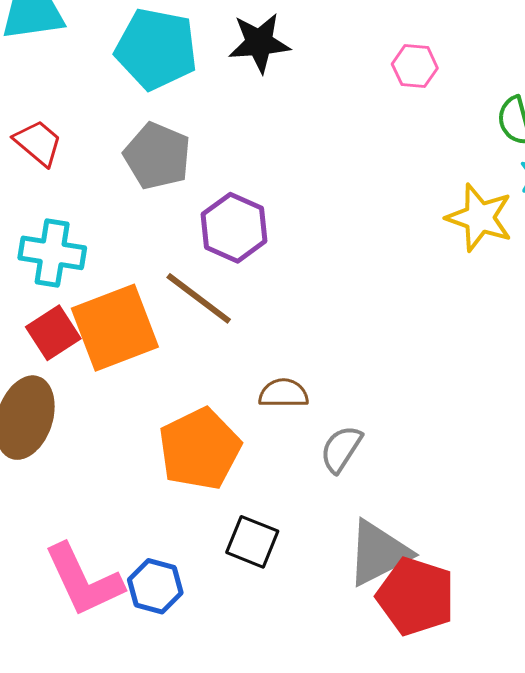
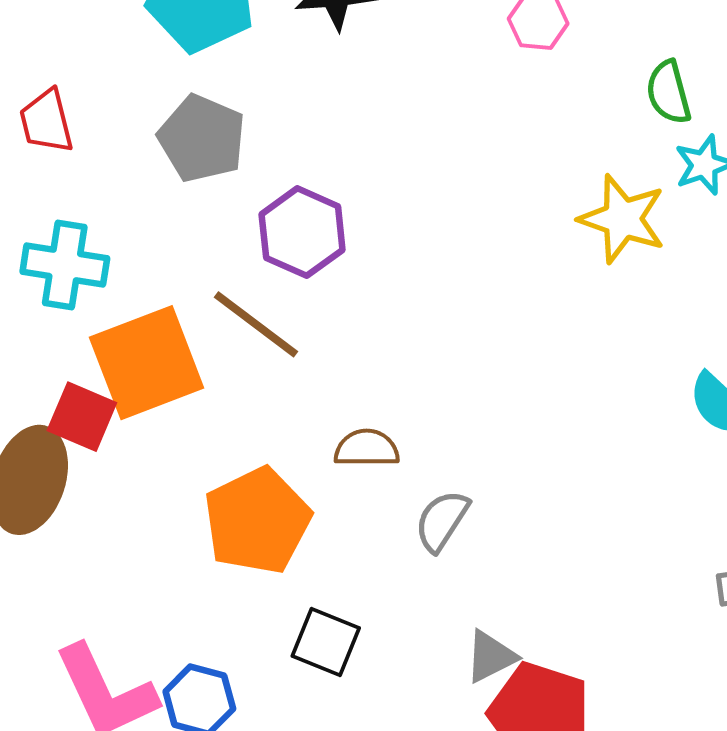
red trapezoid: (38, 143) -> (46, 121), turned -144
red square: (53, 333) -> (82, 417), moved, turned -34
gray triangle: (378, 553) -> (491, 657), size x0.6

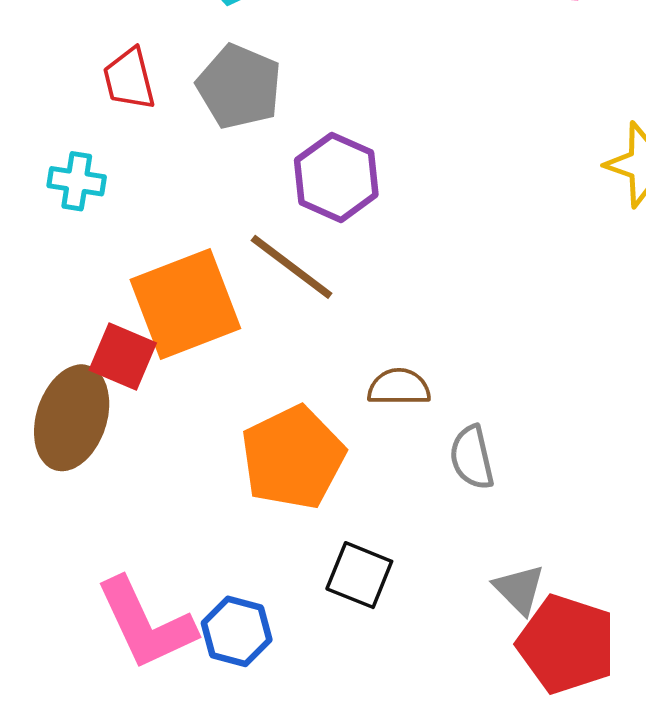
red trapezoid: (46, 121) -> (129, 79), moved
cyan cross: (65, 265) -> (77, 181), moved, size x0.7
gray semicircle: (442, 521) -> (472, 457), turned -46
gray triangle: (491, 657) -> (519, 589), turned -48

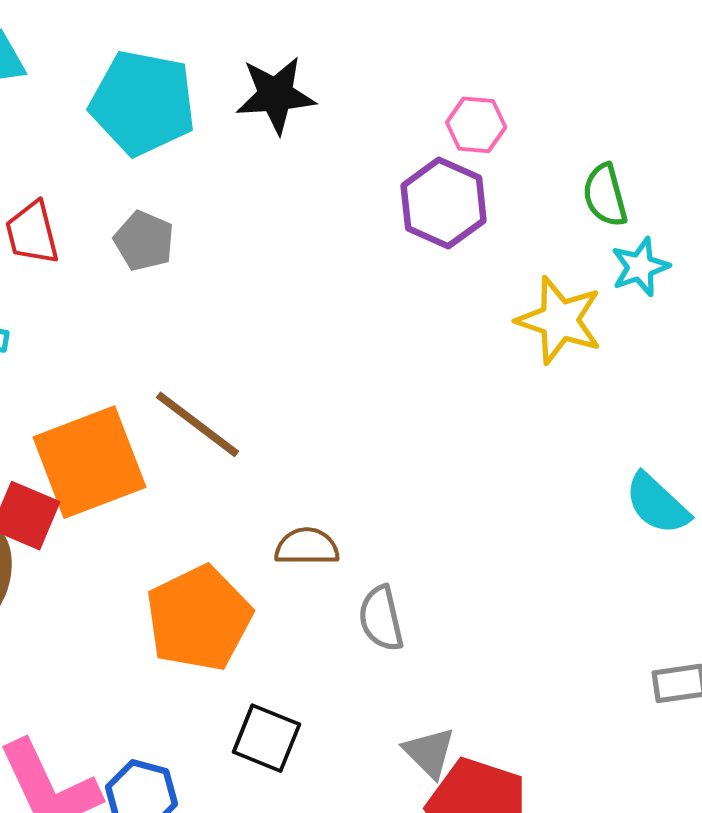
gray pentagon: (239, 87) -> (144, 241), size x0.7
purple hexagon: (336, 177) -> (444, 203), moved

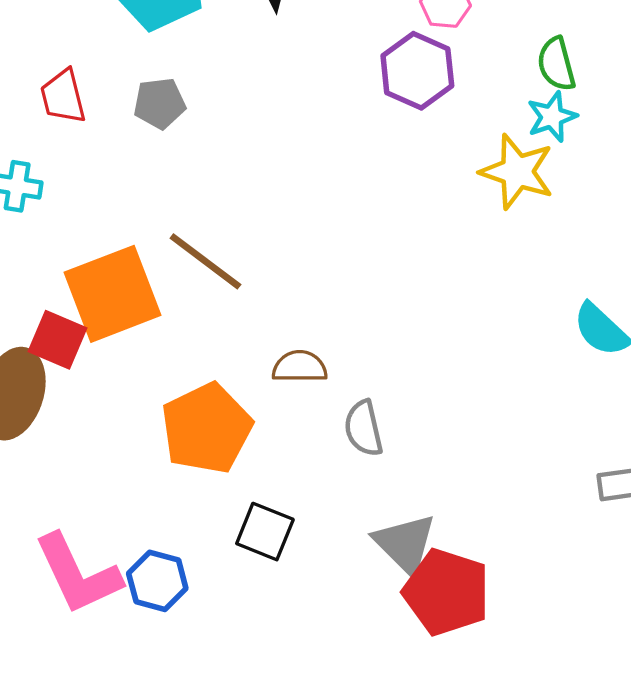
gray pentagon: (144, 241) -> (160, 103), turned -30
cyan star: (640, 267) -> (552, 117), moved
gray triangle: (429, 752) -> (405, 544), size x1.4

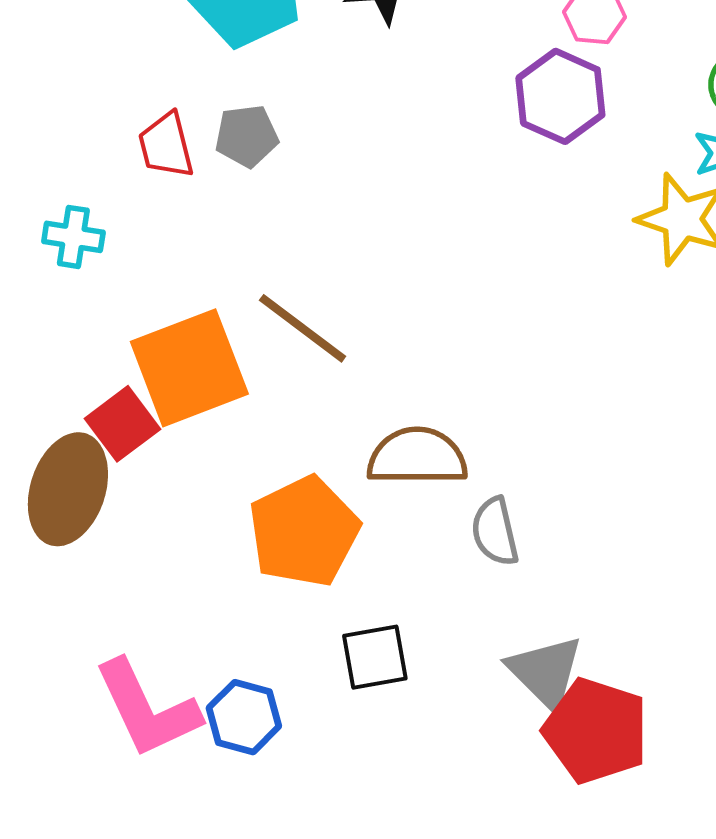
red trapezoid: (63, 97) -> (166, 146), moved
red square: (58, 340) -> (122, 424), turned 30
brown semicircle: (300, 367) -> (417, 457), size x1.5
black square: (265, 532) -> (375, 657), turned -32

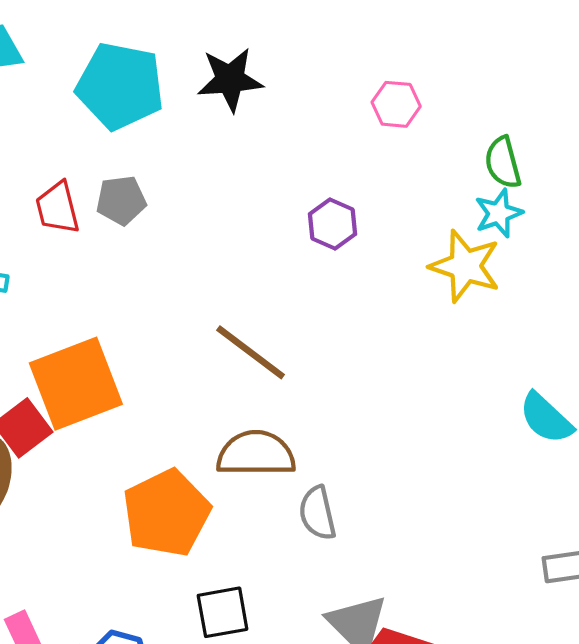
purple hexagon: (560, 96) -> (333, 224), moved, size x0.7
brown line: (303, 328) -> (251, 352), moved

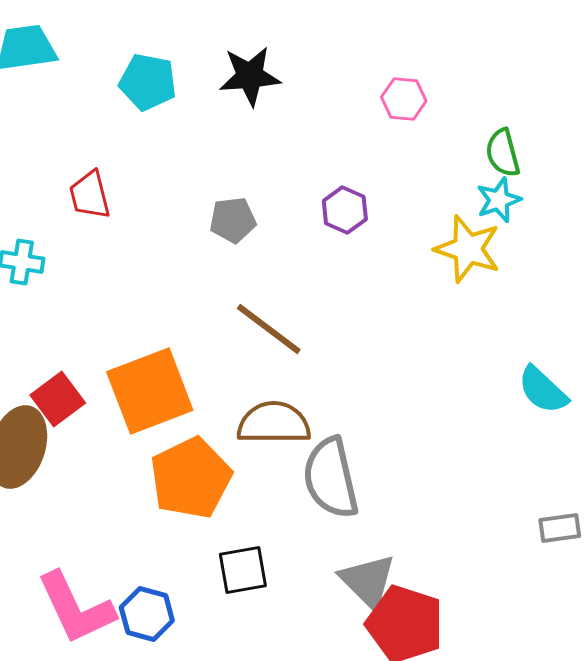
cyan pentagon: (120, 86) -> (148, 82), size x0.7
gray pentagon: (121, 200) -> (233, 220), moved
orange square: (76, 384) -> (150, 391), moved
gray semicircle: (317, 513) -> (331, 478), size x1.6

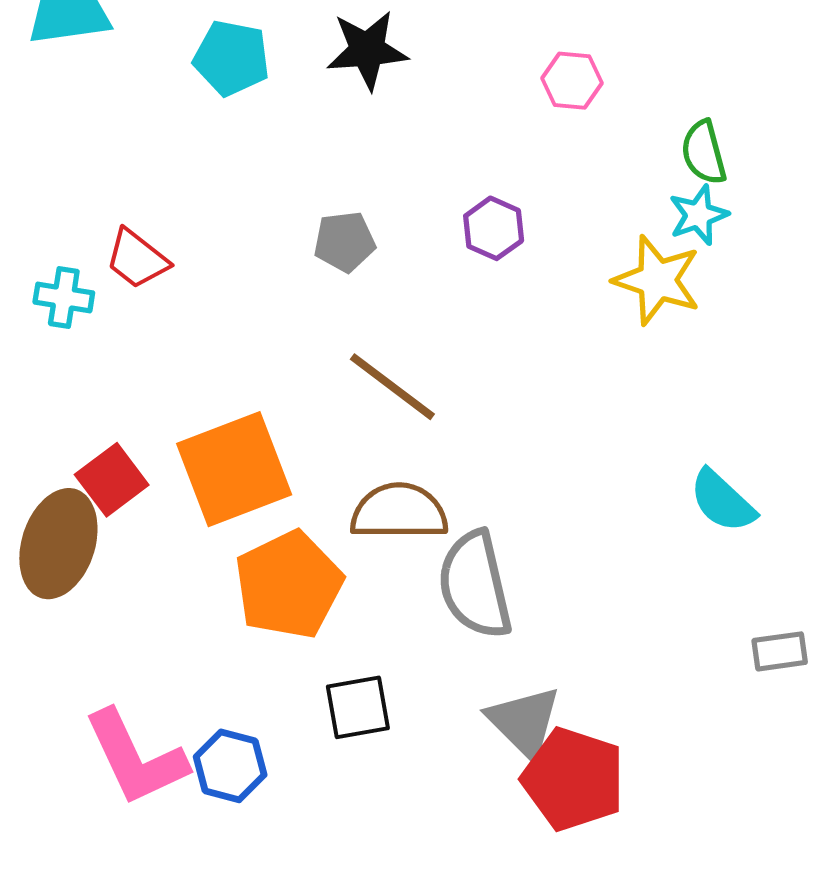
red trapezoid: (90, 195) -> (137, 259), moved, turned -38
cyan semicircle: (543, 390) -> (722, 501), moved

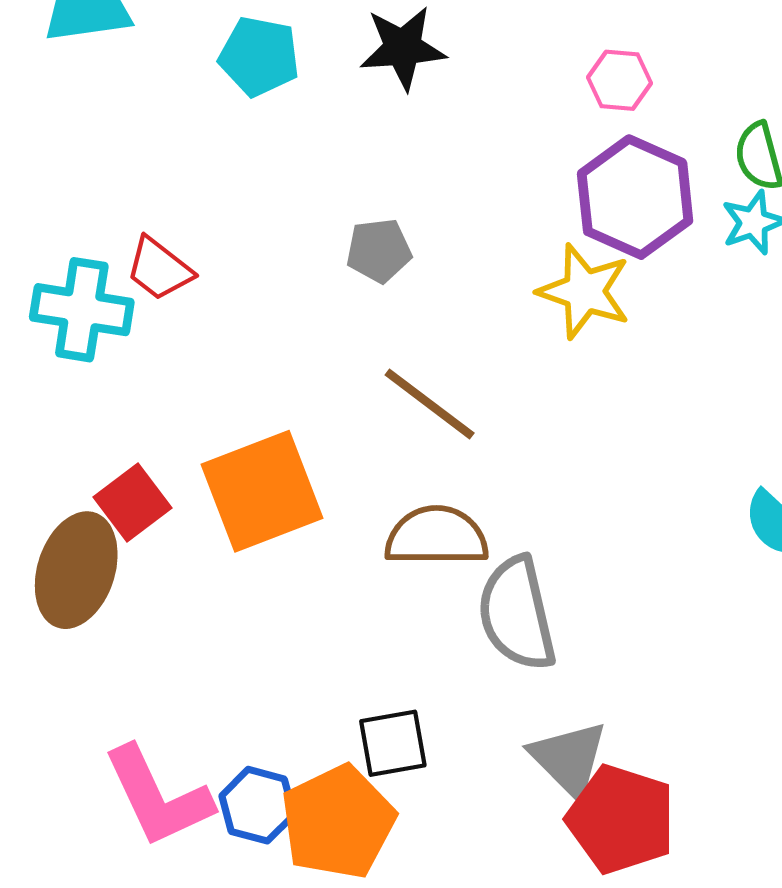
purple hexagon: (494, 228) -> (635, 197), moved, size x1.8
yellow star: (657, 280) -> (584, 291), moved
cyan cross: (64, 297) -> (82, 310), size x1.6
orange pentagon: (289, 585) -> (338, 822), moved

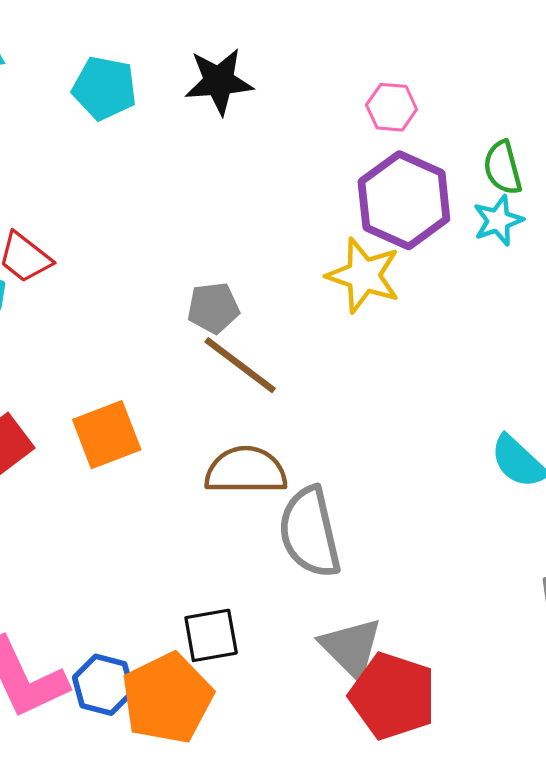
gray pentagon: (379, 251) -> (213, 308), moved
orange square: (262, 491) -> (107, 435), size x0.7

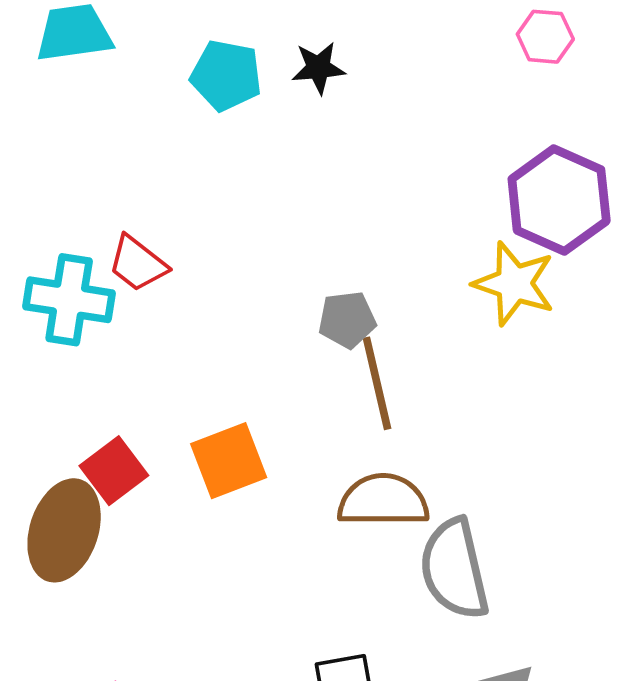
black star: (219, 81) -> (318, 68), moved, size x0.7
pink hexagon: (392, 107) -> (545, 37), moved
brown line: (240, 365) -> (377, 383), turned 40

